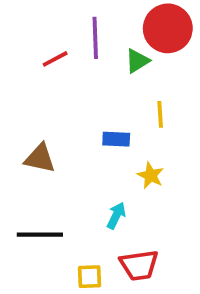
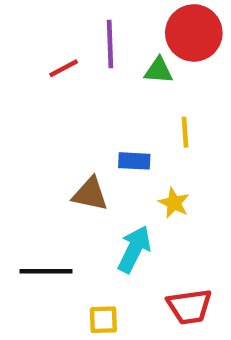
green triangle: (137, 61) -> (159, 70), turned 36
brown triangle: (40, 158) -> (90, 194), moved
cyan arrow: (116, 216) -> (134, 249), size x1.5
red trapezoid: (139, 265) -> (189, 307), moved

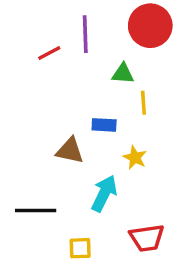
green triangle: (159, 70) -> (123, 74), moved

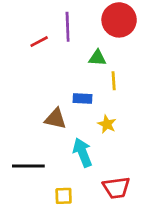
cyan arrow: (104, 193) -> (83, 153), turned -48

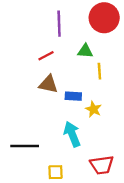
red line: (39, 42) -> (46, 56), moved
blue rectangle: (83, 98) -> (73, 96), moved
brown triangle: (55, 119) -> (48, 84), moved

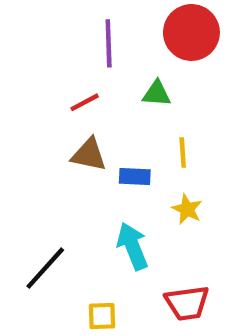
yellow line: (99, 71) -> (183, 152), moved
yellow star: (93, 109) -> (187, 209), moved
black line: (25, 146) -> (45, 268), turned -48

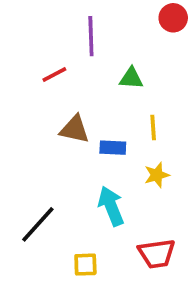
red circle: (191, 32) -> (173, 18), moved, size x0.6
red line: (85, 102) -> (54, 74), moved
yellow star: (187, 209) -> (157, 175), turned 30

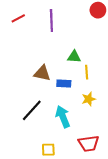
red line: (54, 74) -> (18, 18), moved
green triangle: (131, 78) -> (74, 57), moved
black line: (38, 224) -> (32, 110), moved

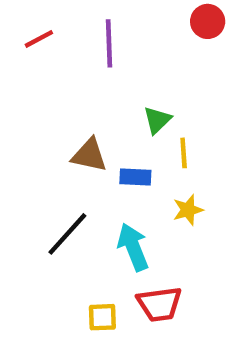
green triangle: (74, 57) -> (157, 120), turned -48
red trapezoid: (89, 143) -> (159, 304), moved

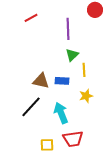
red line: (39, 39) -> (31, 18), moved
purple line: (109, 43) -> (68, 29), moved
brown triangle: (89, 155) -> (41, 81), moved

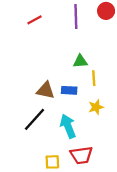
purple line: (68, 29) -> (76, 17), moved
green triangle: (72, 55) -> (80, 61), turned 40

